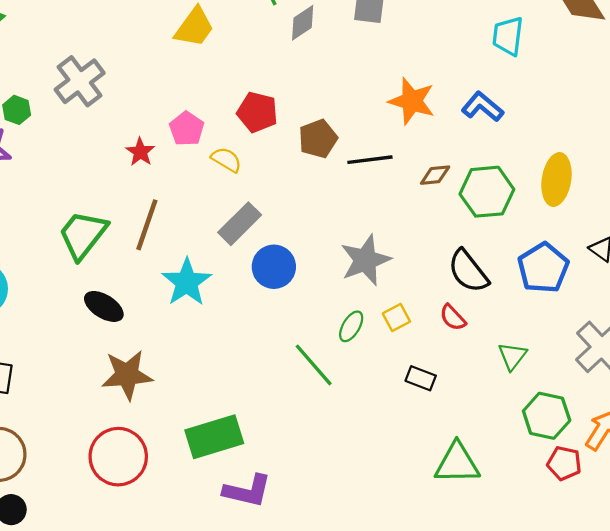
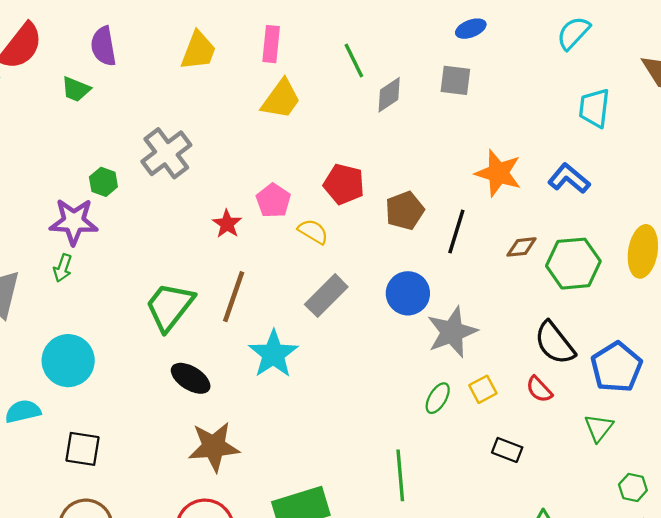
black line: (370, 160) -> (456, 232), turned -66
blue circle: (274, 267) -> (408, 293), moved
blue pentagon: (543, 268) -> (616, 367), moved
green line: (314, 365) -> (400, 475), moved, turned 36
green hexagon: (547, 416) -> (633, 487), size x0.6

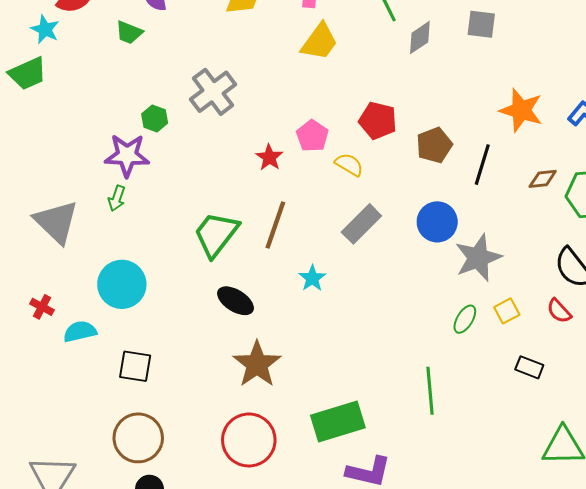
cyan star: (273, 354) -> (312, 278), size x0.6
brown star: (214, 447) -> (257, 364), turned -30

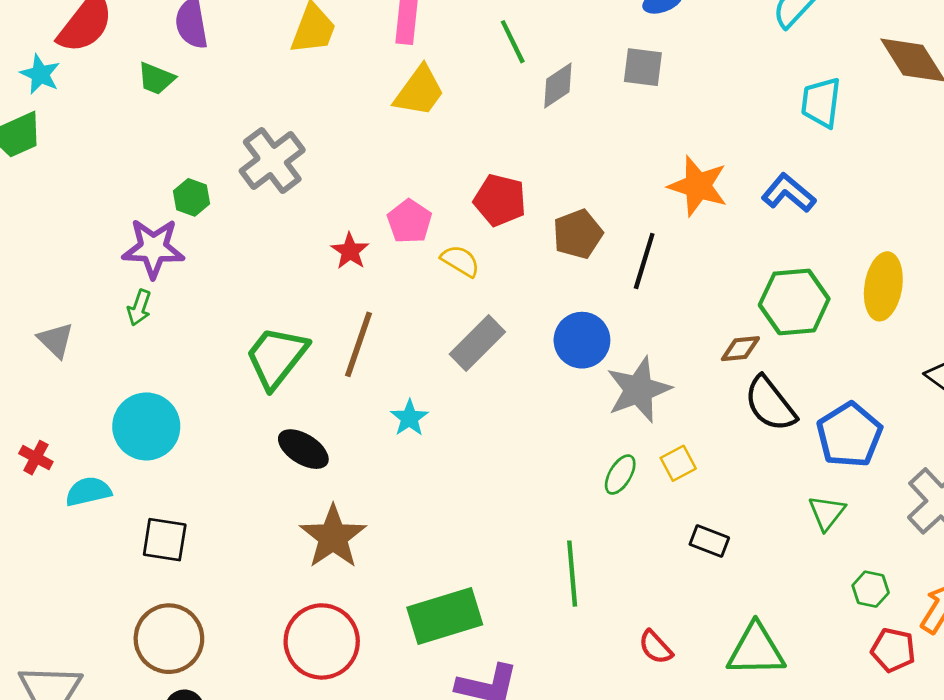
brown diamond: (543, 179) -> (740, 349), moved
gray triangle: (56, 222) -> (56, 340), size x0.6
red semicircle: (559, 311) -> (656, 647), moved

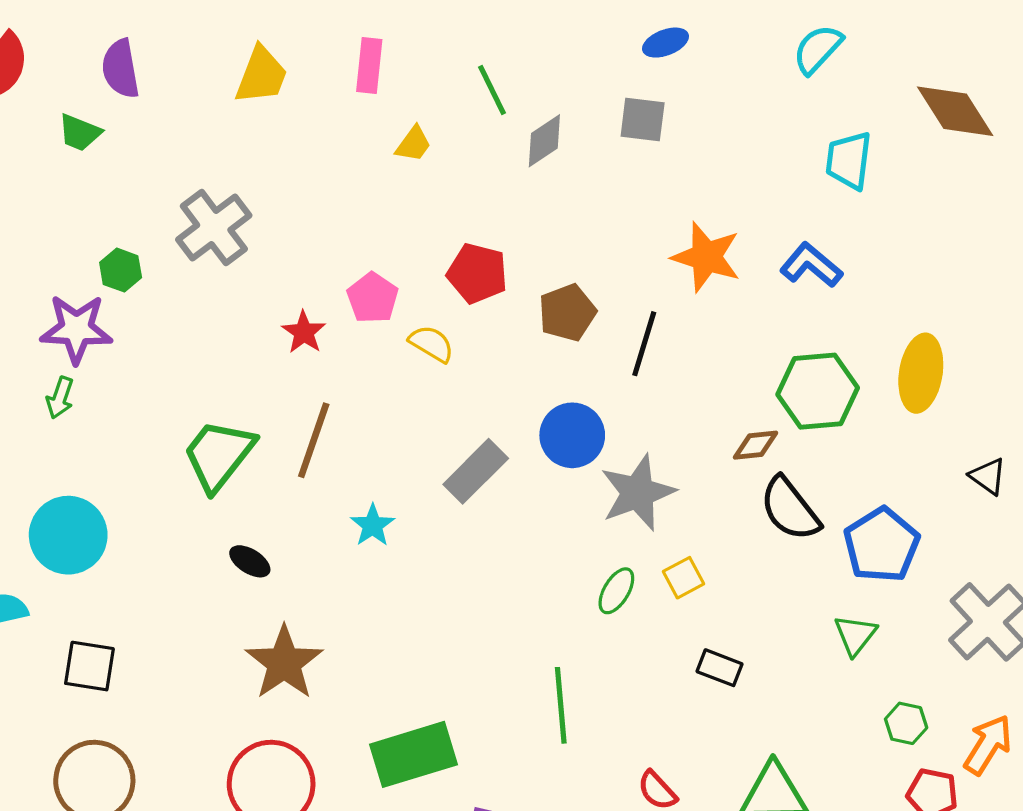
yellow trapezoid: (419, 91) -> (413, 144), moved, size x0.6
gray rectangle: (477, 343) -> (476, 471), moved
black ellipse: (303, 449) -> (250, 561), size x0.7

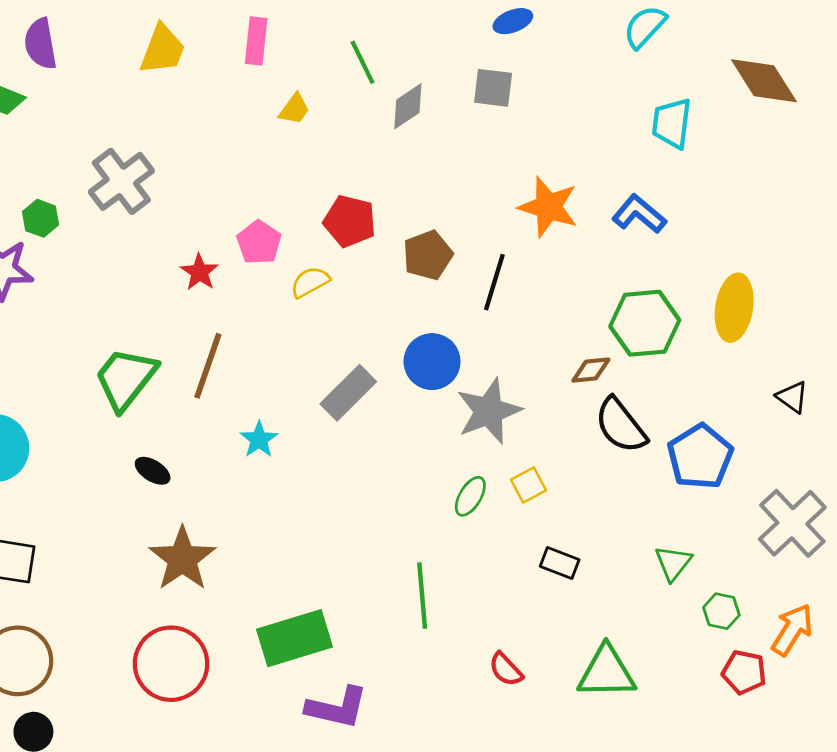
yellow semicircle: (431, 344) -> (310, 282), turned -60
green triangle: (855, 635) -> (673, 563), moved

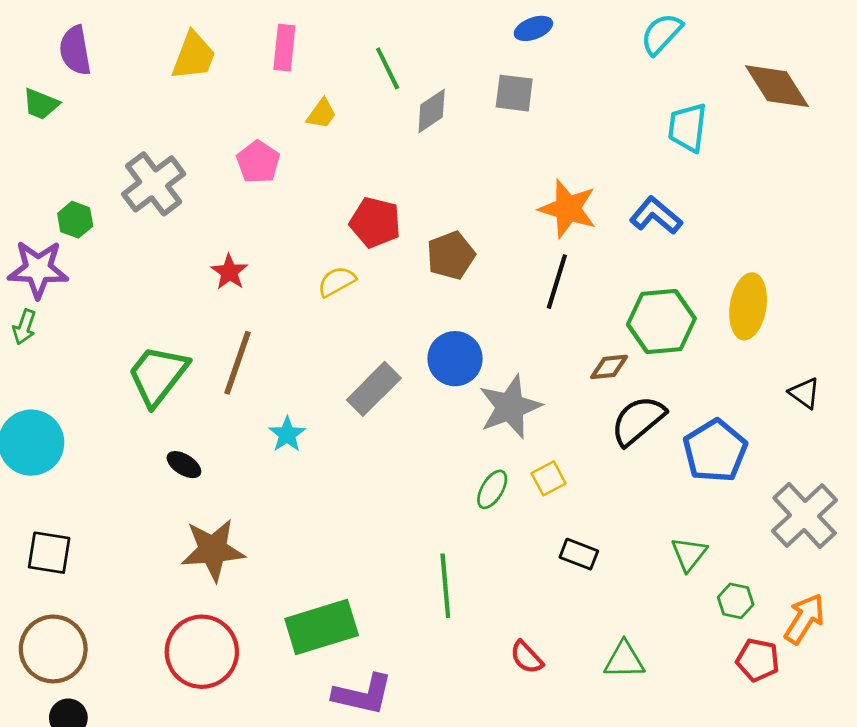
pink pentagon: (259, 242) -> (258, 162), moved
black line: (494, 282) -> (557, 282), moved
black semicircle: (621, 425) -> (638, 421), turned 88
brown star: (182, 559) -> (213, 550), turned 30
green triangle: (606, 672) -> (624, 660), size x0.7

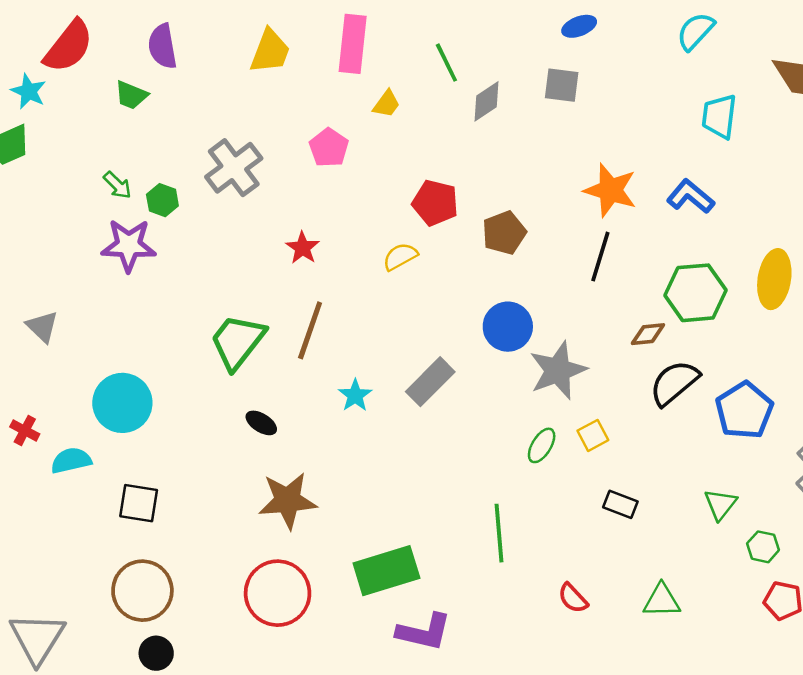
pink rectangle: (284, 48) -> (353, 44), size x1.4
green arrow: (24, 327) -> (117, 185), moved, turned -64
gray rectangle: (374, 389) -> (430, 382), moved

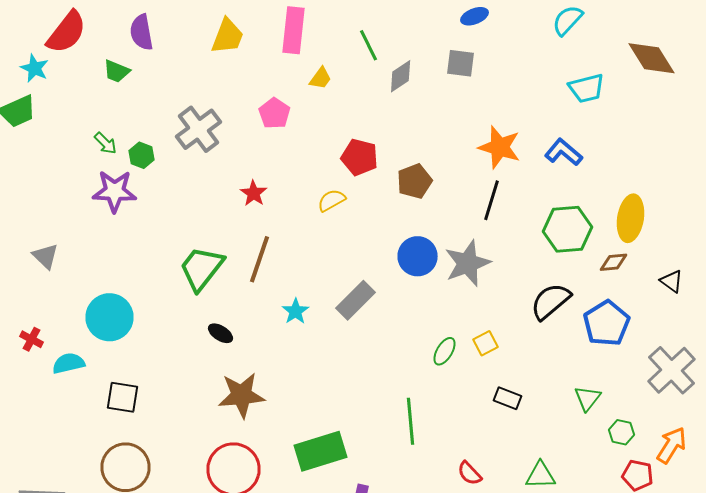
cyan trapezoid: (719, 116) -> (586, 88), turned -111
brown diamond: (648, 334) -> (614, 262), moved
gray star: (558, 370) -> (468, 263), moved

